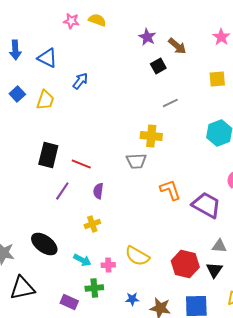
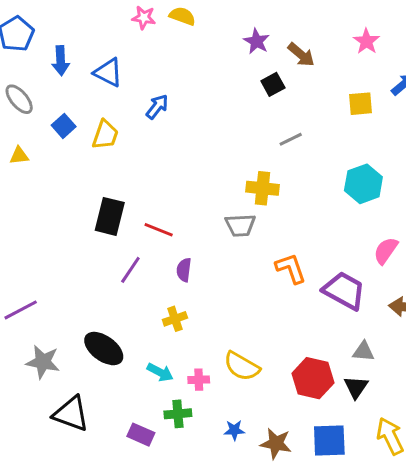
black triangle: (22, 288) -> (71, 414), turned 32

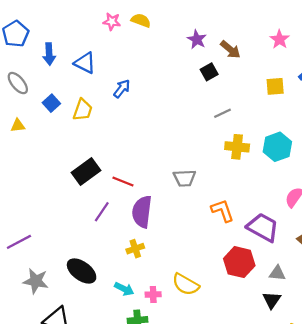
yellow cross: (263, 188) -> (237, 147), moved
black rectangle: (110, 216) -> (86, 171), turned 40
purple semicircle: (184, 270) -> (142, 212), size x1.8
red hexagon: (313, 378) -> (239, 262), moved

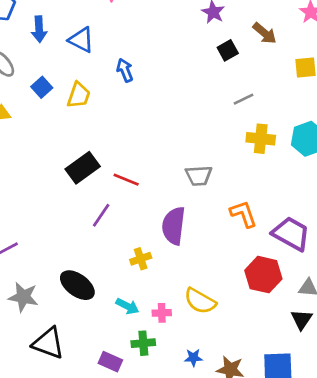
brown arrow: (230, 49) -> (265, 33), moved
blue arrow: (122, 89) -> (125, 70), turned -60
purple semicircle: (142, 212) -> (174, 226), moved

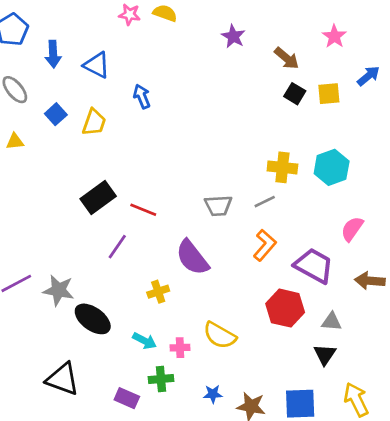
black square: (228, 50) -> (295, 94), moved, turned -30
gray line: (244, 99) -> (265, 202), moved
orange L-shape: (244, 214) -> (265, 245), turned 60
purple semicircle: (174, 226) -> (192, 258), turned -45
gray star: (23, 297) -> (59, 290), moved

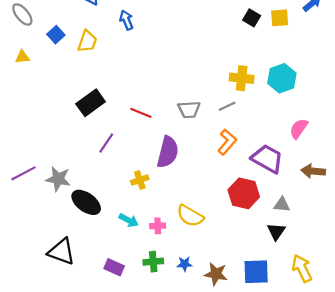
red line: (143, 210) -> (141, 113), moved
purple semicircle: (192, 258) -> (168, 152), turned -128
green cross: (161, 379) -> (153, 262), moved

